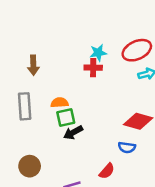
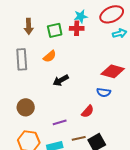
orange semicircle: (60, 103) -> (50, 56), turned 144
green square: (66, 118) -> (55, 30), moved

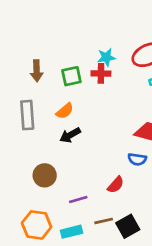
black arrow: (61, 80) -> (70, 135), moved
brown circle: (26, 107) -> (45, 175), moved

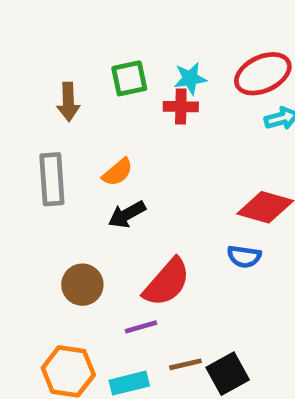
green square: (71, 76) -> (129, 78), moved
red semicircle: (116, 185) -> (167, 282), moved, size x1.6

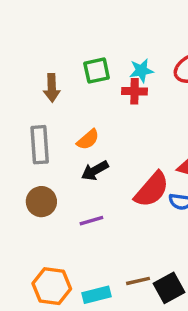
red semicircle: (167, 282) -> (152, 190), moved
brown circle: (82, 285) -> (41, 202), moved
purple line: (141, 327) -> (91, 221), moved

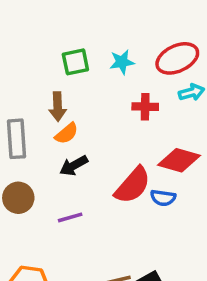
brown arrow: (52, 88) -> (58, 107), moved
red cross: (135, 91) -> (145, 107), moved

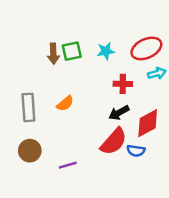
brown arrow: (58, 107) -> (53, 54), moved
red diamond: (179, 160) -> (148, 123), turned -44
black arrow: (74, 166) -> (119, 113), moved

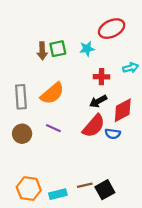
red ellipse: (146, 48) -> (112, 29), moved
orange semicircle: (65, 103) -> (52, 93), size x1.6
purple line: (68, 165) -> (53, 128), moved, turned 40

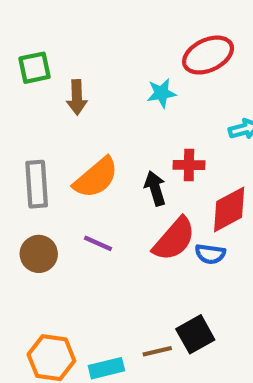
green square: (58, 49) -> (35, 68), moved
red cross: (101, 77) -> (189, 165), moved
black arrow: (98, 101) -> (155, 188), moved, turned 102
black square: (105, 190) -> (195, 334), moved

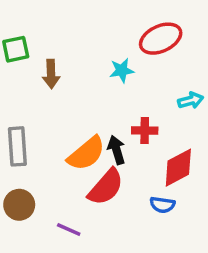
orange semicircle: (96, 178) -> (86, 153), moved
red semicircle: (174, 239) -> (106, 187), moved
purple line: (98, 243) -> (69, 230), moved

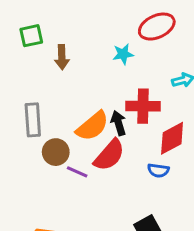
red cross: (145, 131) -> (143, 106), size x1.5
brown circle: (19, 205) -> (56, 152), moved
purple line: (69, 230) -> (77, 172), moved

